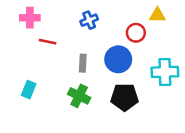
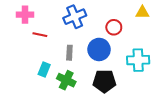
yellow triangle: (157, 15) -> (142, 12), moved
blue cross: (89, 20) -> (75, 17), size x1.5
cyan rectangle: (29, 90) -> (44, 70), moved

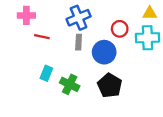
gray rectangle: (69, 53) -> (79, 42), moved
cyan cross: (138, 60) -> (147, 38), moved
black pentagon: (104, 81) -> (110, 86), turned 30

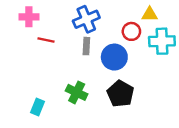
yellow triangle: (150, 13) -> (150, 14), moved
cyan rectangle: (46, 73) -> (37, 107), moved

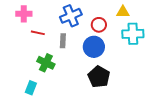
red circle: (131, 31) -> (99, 25), moved
gray rectangle: (86, 46) -> (63, 41), moved
green cross: (77, 92) -> (46, 63), moved

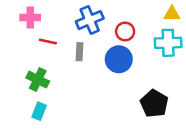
yellow triangle: (123, 12) -> (172, 14), moved
green cross: (46, 63) -> (38, 80), moved
black pentagon: (99, 77) -> (154, 104), moved

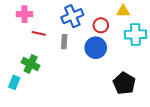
yellow triangle: (172, 14) -> (123, 11), moved
cyan rectangle: (39, 111) -> (14, 82), moved

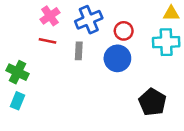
yellow triangle: (123, 11) -> (171, 13), moved
pink cross: (24, 14) -> (50, 16), moved, turned -35
green cross: (31, 64) -> (17, 72), moved

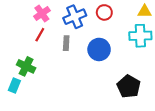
red circle: (124, 31) -> (104, 12), moved
red line: (47, 41) -> (40, 35), turned -72
green cross: (17, 72) -> (26, 66), moved

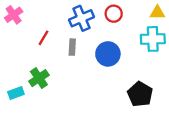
pink cross: (42, 13) -> (14, 15), moved
green cross: (26, 66) -> (39, 78), moved, turned 30
cyan rectangle: (14, 85) -> (16, 93), turned 48

